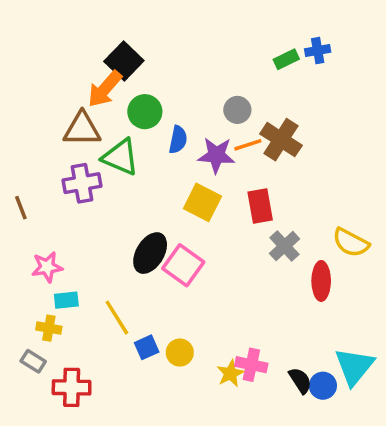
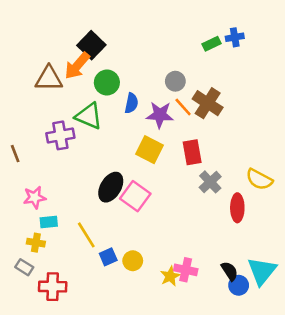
brown triangle: (82, 129) -> (49, 79), moved
orange line: (248, 145) -> (183, 107), turned 66
black semicircle: (300, 380) -> (230, 271), moved

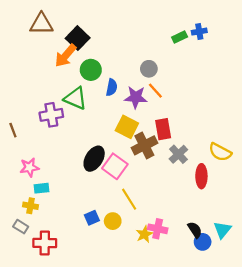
brown triangle: (49, 79) -> (41, 24), moved
brown cross: (208, 103) -> (144, 145), moved, turned 30
yellow line: (86, 235) -> (129, 199), moved
cyan triangle: (262, 271) -> (222, 230), size x0.7

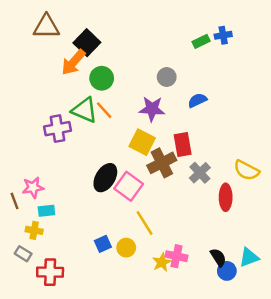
blue semicircle: (112, 87) -> (197, 100), moved, turned -126
orange line: (155, 91) -> (104, 110), moved
brown line: (13, 130) -> (15, 201), moved
cyan triangle: (222, 230) -> (249, 257), turned 30

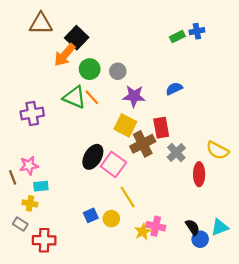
gray circle: (167, 77) -> (118, 71), moved
purple cross: (57, 129) -> (32, 114), moved

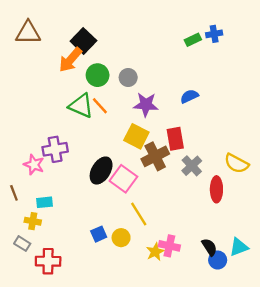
brown triangle: (41, 24) -> (28, 33), moved
purple cross: (32, 114) -> (55, 149), moved
pink star: (29, 166) -> (34, 165), moved, turned 30

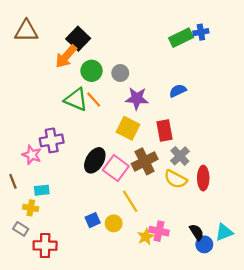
green rectangle: (193, 40) -> (181, 38), size x1.5
brown cross: (155, 156) -> (145, 161), moved
yellow semicircle: (236, 163) -> (176, 179), moved

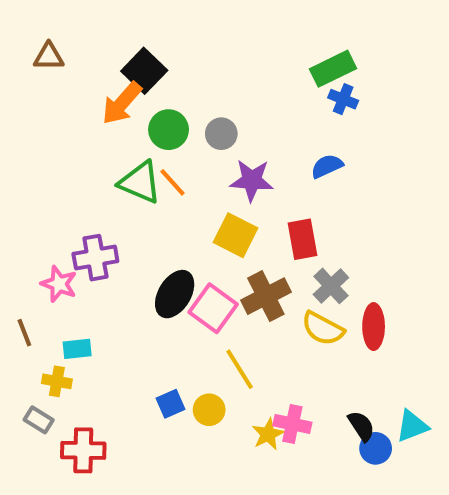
brown triangle: (26, 31) -> (49, 57), size x0.7
blue cross: (201, 32) -> (343, 99), moved, turned 32

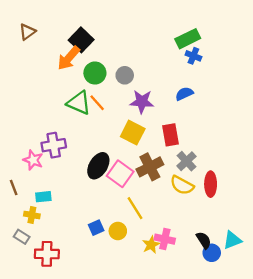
brown triangle: (49, 57) -> (27, 32), turned -36

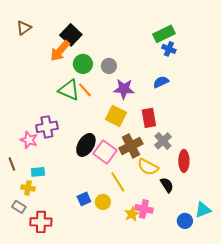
yellow semicircle: (182, 185) -> (148, 167), moved
black semicircle: (204, 240) -> (167, 185), moved

